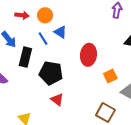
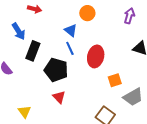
orange circle: (45, 15) -> (87, 13), moved
blue line: (43, 39) -> (70, 48), moved

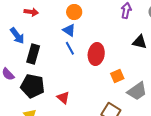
orange circle: (87, 13) -> (74, 12), moved
black pentagon: (56, 70) -> (33, 86), moved

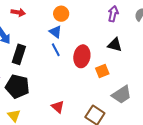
black triangle: (140, 42) -> (115, 45), moved
orange square: (117, 76) -> (102, 71), moved
red triangle: (63, 98) -> (58, 107), moved

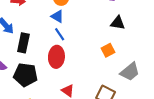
red ellipse: (82, 56) -> (56, 57), moved

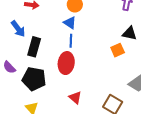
blue line: (60, 34) -> (71, 41), turned 32
orange square: (108, 50) -> (118, 50), moved

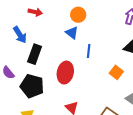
blue line: (71, 41) -> (89, 51), moved
orange square: (118, 50) -> (116, 72), moved, turned -32

